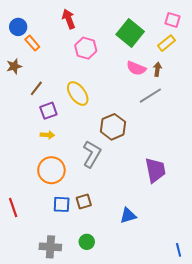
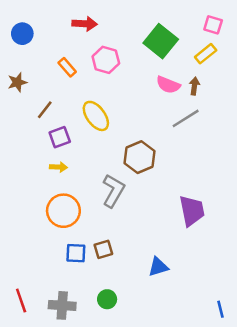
red arrow: (69, 19) -> (85, 24), turned 114
orange rectangle: (32, 43) -> (67, 67), moved
red line: (13, 208) -> (21, 300), moved

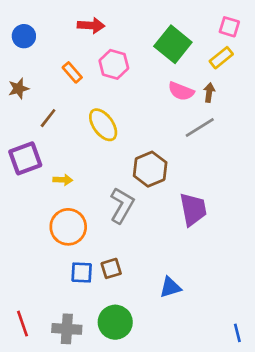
purple square: (60, 137) -> (25, 158), moved, size x1.4
purple trapezoid: (192, 211) -> (193, 209), moved
green circle: (107, 299) -> (115, 322), size x1.6

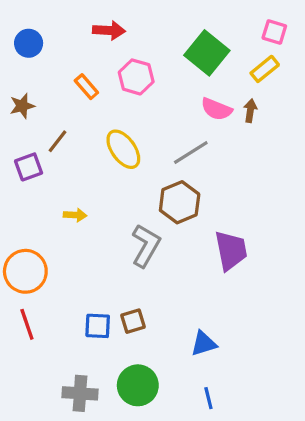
gray line: (200, 127) -> (191, 152), moved
purple square: (25, 158) -> (29, 167), moved, size x0.7
orange circle: (68, 227) -> (25, 271), moved
red line: (23, 324) -> (27, 324), moved
blue line: (237, 333) -> (208, 398), moved

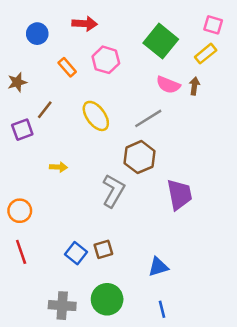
blue circle: (29, 43) -> (37, 34), moved
orange circle: (25, 271) -> (20, 211), size x0.7
blue square: (98, 326) -> (76, 253), turned 35

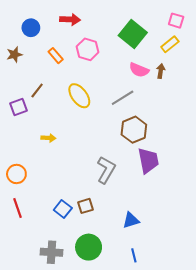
brown star: (17, 82) -> (14, 55), moved
brown hexagon: (140, 157) -> (134, 130), moved
gray L-shape: (113, 191) -> (106, 170), moved

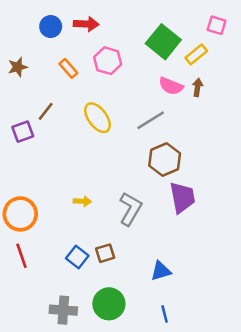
blue circle: (31, 28) -> (51, 27), moved
yellow rectangle: (170, 44) -> (196, 54), moved
yellow arrow: (48, 138) -> (82, 201), moved
orange circle: (16, 174) -> (20, 214), size x1.4

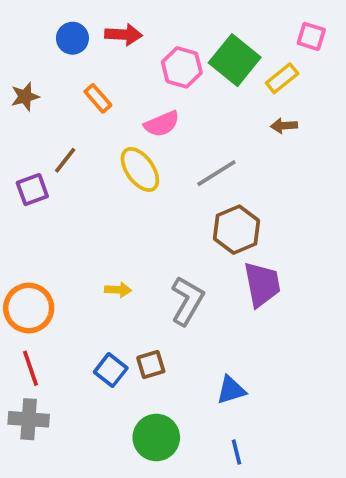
pink hexagon: (108, 61) -> (182, 67), moved
pink semicircle: (171, 86) -> (162, 124), moved, turned -45
brown arrow: (198, 87) -> (284, 126), turned -102
gray cross: (63, 310) -> (29, 419), moved

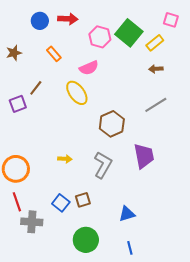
gray line: (216, 173) -> (156, 105), moved
brown hexagon: (237, 230) -> (112, 124), moved
gray cross: (29, 419) -> (32, 222), moved

